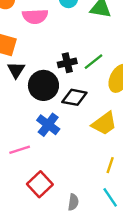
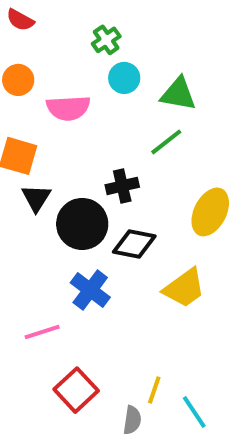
green line: (93, 62) -> (166, 142), moved
yellow line: (110, 165) -> (154, 390), moved

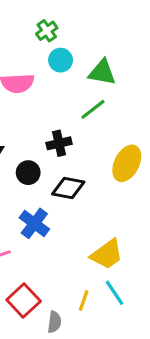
black circle: (82, 224) -> (28, 173), size x0.6
yellow trapezoid: (184, 288) -> (107, 254), moved
cyan line: (194, 412) -> (114, 293), moved
gray semicircle: (132, 420) -> (54, 322), moved

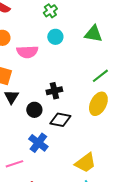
green cross: (47, 31) -> (50, 11), moved
green triangle: (102, 72) -> (93, 34), moved
green line: (93, 109) -> (100, 76), moved

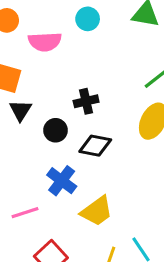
yellow trapezoid: (85, 163) -> (97, 211), moved

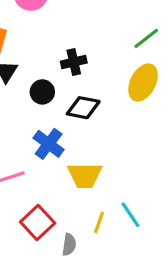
yellow trapezoid: (97, 211) -> (85, 175), turned 36

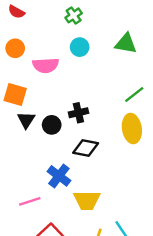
yellow ellipse: (143, 83) -> (132, 129), turned -36
black circle: (42, 92) -> (52, 125), moved

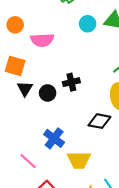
cyan circle: (80, 47) -> (88, 24), moved
black diamond: (86, 148) -> (99, 121), moved
pink line: (30, 201) -> (28, 161), turned 60

